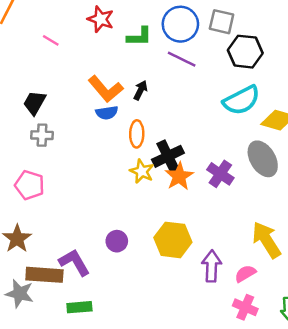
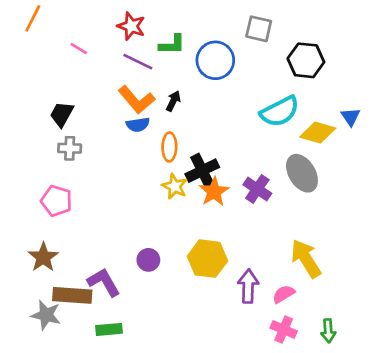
blue circle: (180, 24) -> (215, 60), moved
black hexagon: (245, 52) -> (306, 60), moved
purple line: (182, 59) -> (138, 62), moved

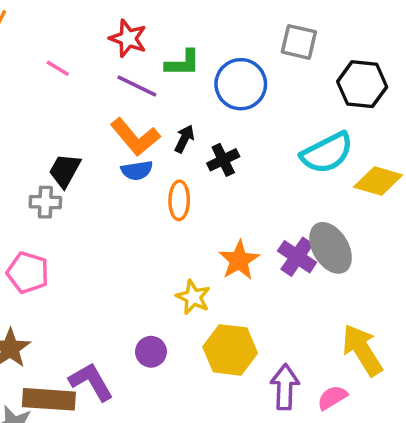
black trapezoid: (62, 114) -> (65, 170), moved
black cross: (202, 171) -> (223, 160), moved, size x0.7
gray ellipse: (302, 173) -> (331, 248), moved
yellow star: (175, 186) -> (193, 297), moved

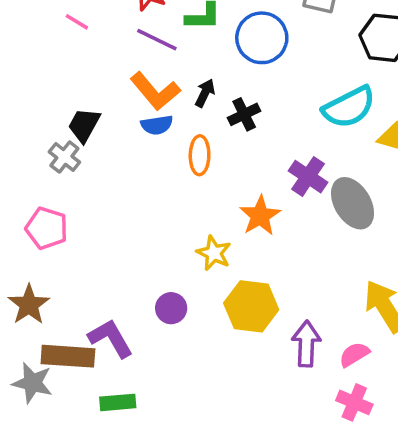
gray cross: (45, 202) -> (64, 157), turned 36
purple cross: (297, 257) -> (308, 177), moved

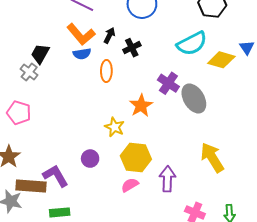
pink semicircle: (354, 354) -> (130, 185), moved

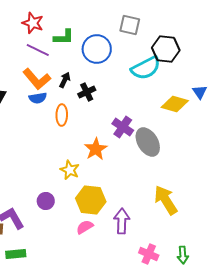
cyan semicircle: (192, 44) -> (146, 68), moved

